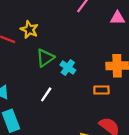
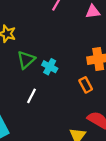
orange rectangle: (101, 90) -> (86, 85), turned 70

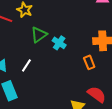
white line: (31, 96) -> (26, 65), moved

